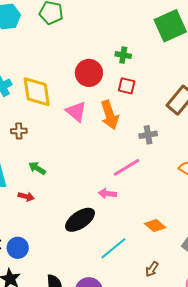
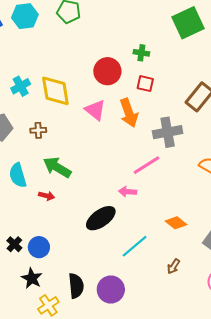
gray cross: (148, 135) -> (168, 132), size x1.6
green arrow: (37, 168) -> (57, 167), size x1.6

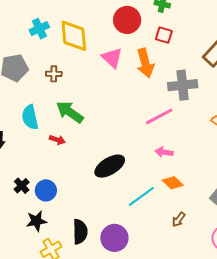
pink arrow: (128, 192) -> (164, 152), moved
orange diamond: (176, 223) -> (173, 183), moved
black star: (32, 278) -> (36, 221), turned 30

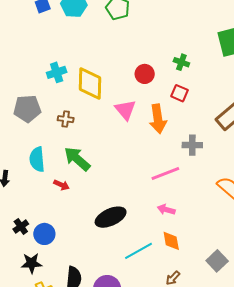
red circle: (127, 20) -> (145, 74), size x0.7
gray cross: (183, 85) -> (192, 145), size x0.7
orange diamond: (173, 183) -> (171, 241), turned 30

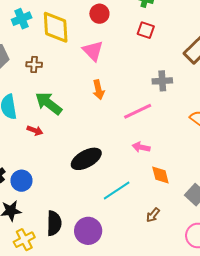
red circle: (145, 74) -> (99, 14), moved
orange arrow: (158, 119) -> (98, 90), moved, size x0.7
orange diamond: (171, 241) -> (160, 175), moved

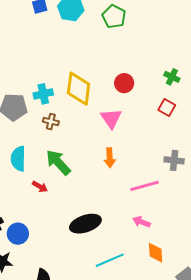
cyan cross: (22, 19) -> (43, 94), moved

